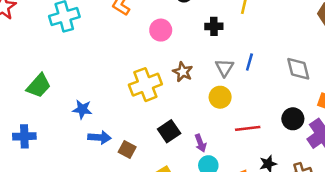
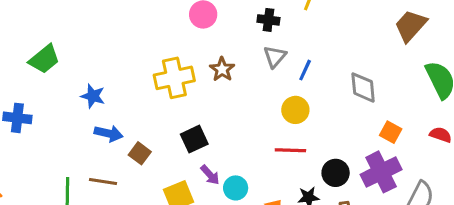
gray triangle: (224, 68) -> (275, 57), moved
yellow circle: (220, 97) -> (295, 110), moved
black circle: (293, 119) -> (336, 173), moved
purple arrow: (200, 143) -> (210, 175), moved, turned -30

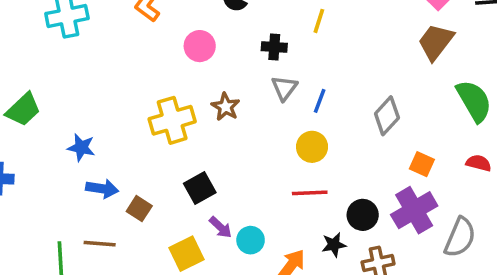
gray diamond: (363, 87) -> (387, 116), turned 52

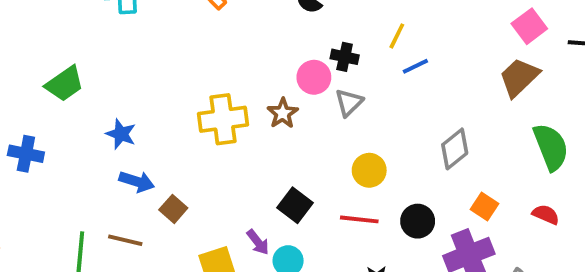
pink circle: (200, 46) -> (314, 77), moved
blue line: (320, 101) -> (415, 66), moved, turned 35
black square: (200, 188) -> (295, 205), moved, turned -32
black circle: (363, 215) -> (418, 221), moved

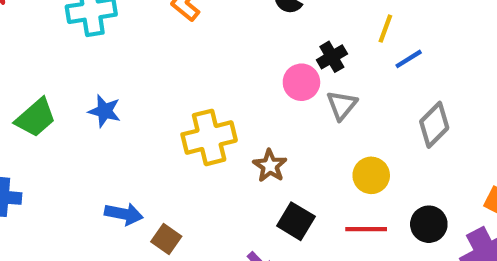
black cross: (345, 57) -> (332, 57), turned -36
brown star: (283, 113) -> (270, 166), moved
blue star: (121, 134) -> (105, 111), moved
gray diamond: (455, 149) -> (434, 125), moved

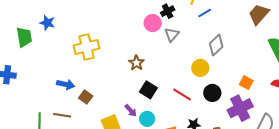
blue star: (105, 111) -> (47, 23), moved
green trapezoid: (36, 118) -> (24, 37), turned -60
yellow cross: (209, 137) -> (87, 47), moved
yellow circle: (371, 175) -> (200, 68), moved
red line: (366, 229) -> (182, 95), turned 30

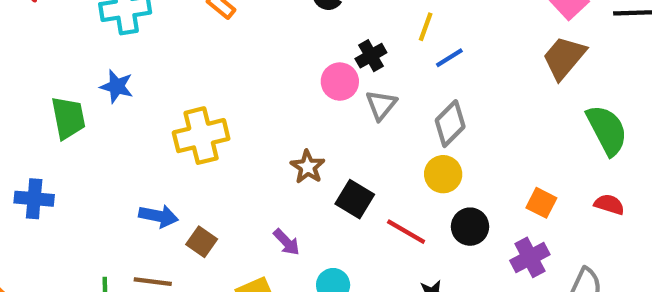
gray diamond: (216, 45) -> (450, 124), moved
black square: (148, 90) -> (355, 199), moved
purple cross: (240, 108) -> (530, 257), size x0.7
purple arrow: (131, 111) -> (287, 242), moved

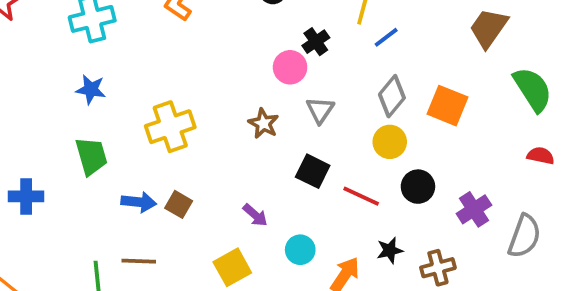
gray triangle: (381, 105) -> (320, 110), moved
green trapezoid: (68, 118) -> (91, 156), moved
brown star: (308, 167) -> (263, 123), moved
orange square: (541, 203) -> (448, 106), moved, size x1.5
brown square: (202, 242) -> (179, 204), moved

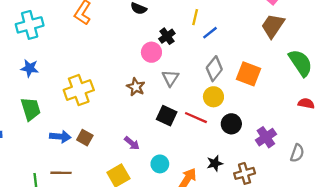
red line: (361, 196) -> (196, 118), moved
gray semicircle: (524, 236) -> (297, 153), size x0.7

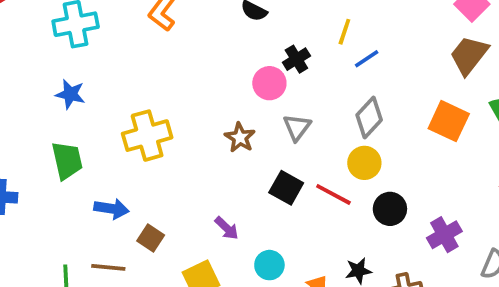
orange square: (248, 74) -> (449, 121), moved
brown square: (85, 138) -> (151, 238), moved

